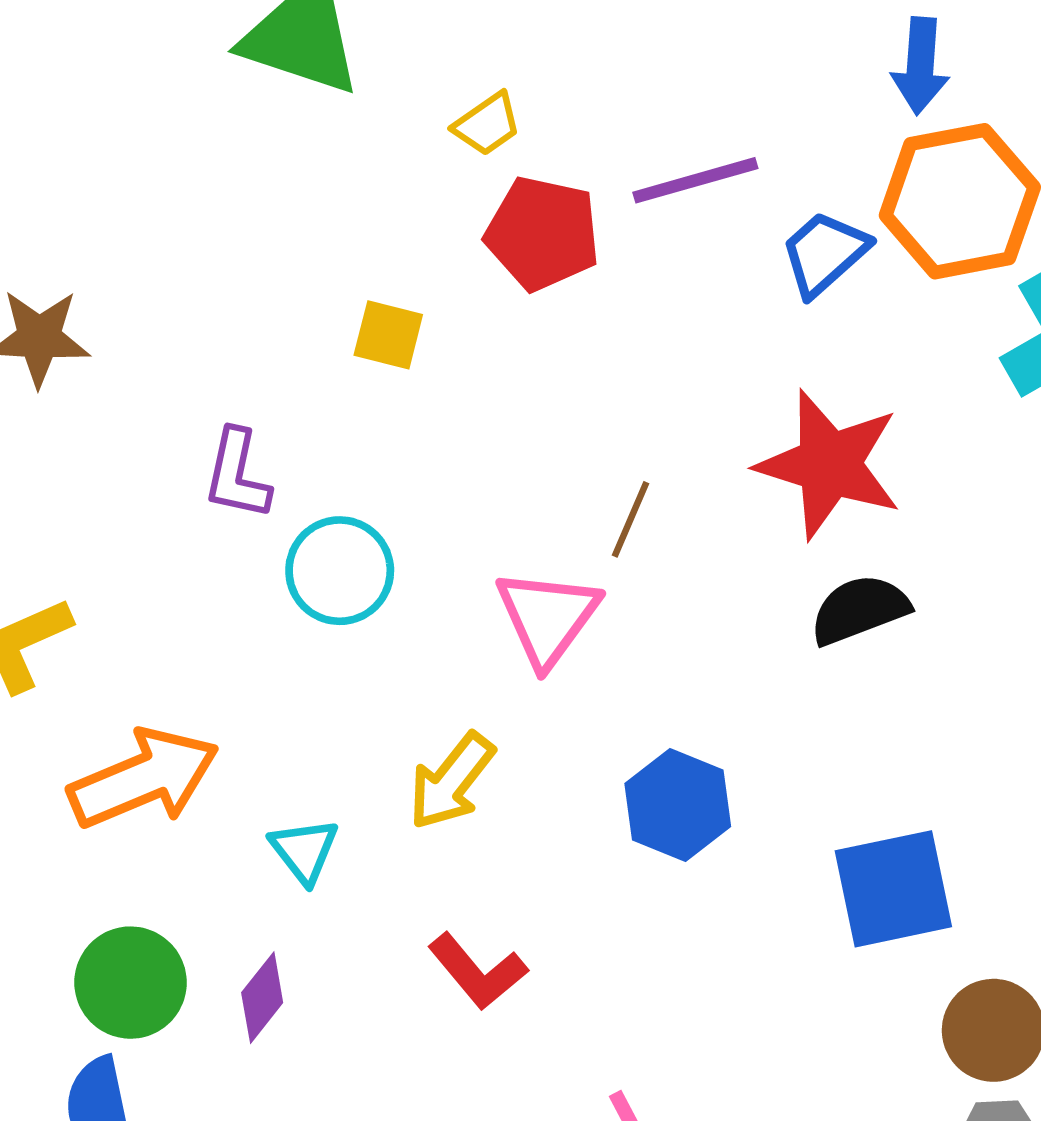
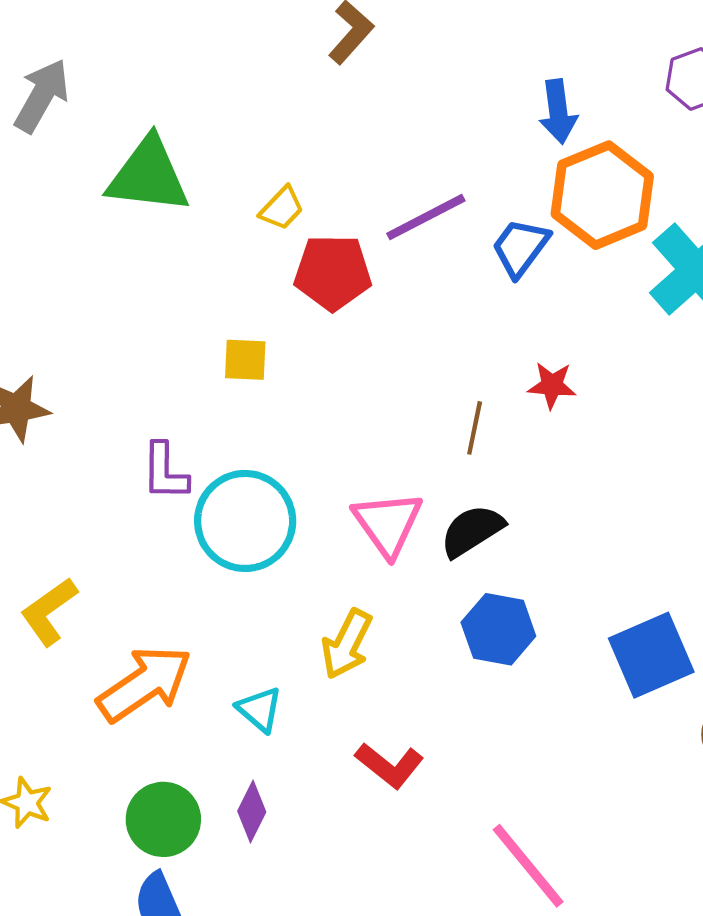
red star: (829, 464) -> (552, 385), size x0.5
brown line: (631, 519) -> (475, 428), moved
cyan circle: (340, 571) -> (245, 521), size x1.4
black semicircle: (860, 610) -> (472, 531), moved

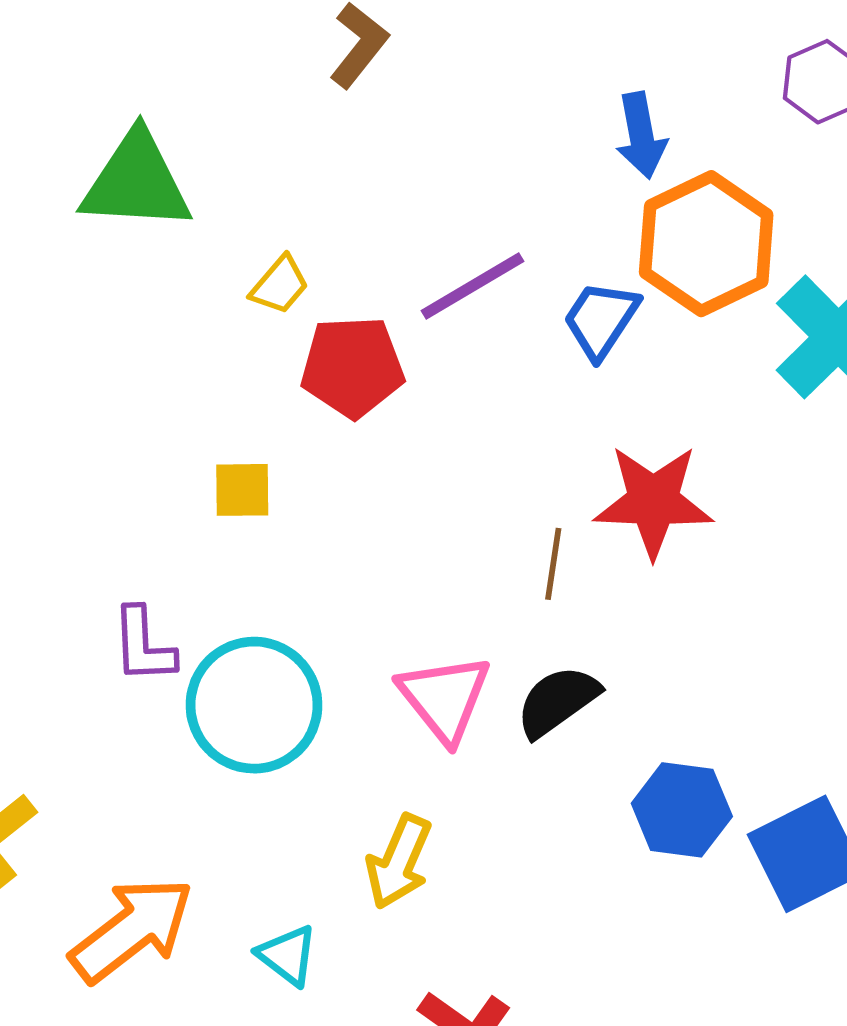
green triangle: (148, 176) -> (136, 182), moved
red star: (552, 385) -> (653, 501), size x1.8
blue hexagon: (498, 629) -> (682, 810), moved

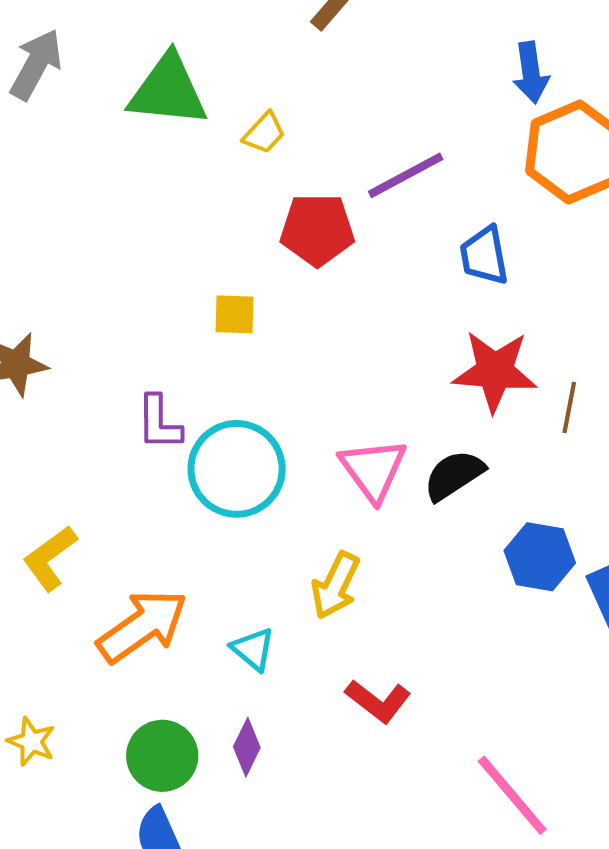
yellow trapezoid: (280, 285) -> (264, 133), moved
blue trapezoid: (601, 320) -> (484, 256), moved, turned -46
red star: (653, 501) -> (495, 371), moved
brown line: (553, 564) -> (569, 407), moved

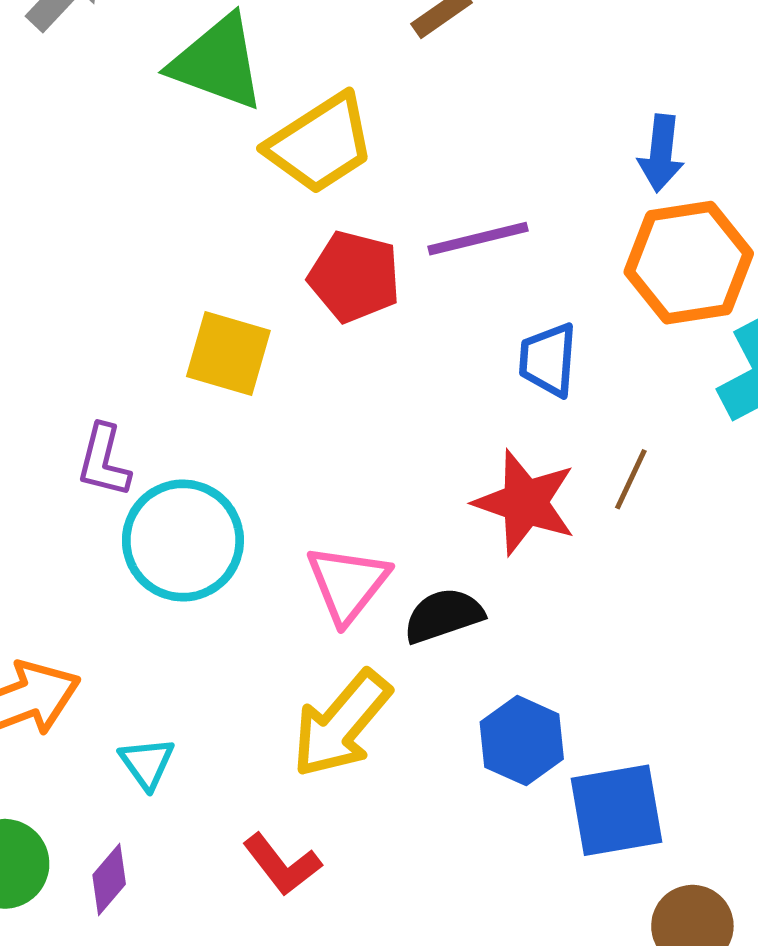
yellow trapezoid: (264, 133) -> (320, 144), size x2.0
yellow square: (235, 314) -> (228, 353), size x1.5
brown line: (569, 407) -> (631, 479), moved
yellow arrow: (335, 585) -> (341, 724), moved, size x1.4

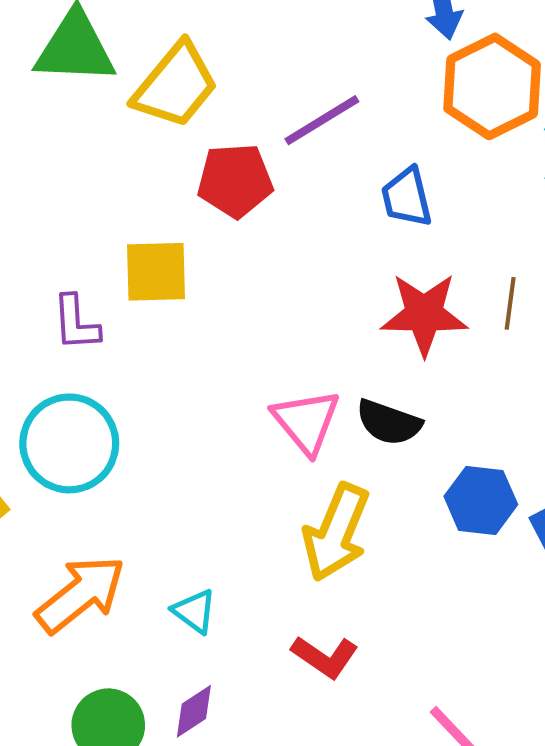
purple L-shape: (104, 461) -> (76, 323), moved
brown line: (631, 479) -> (510, 303), moved
cyan circle: (183, 541) -> (69, 443), moved
black semicircle: (443, 616) -> (389, 422), turned -124
purple diamond: (109, 880) -> (194, 711), turned 34

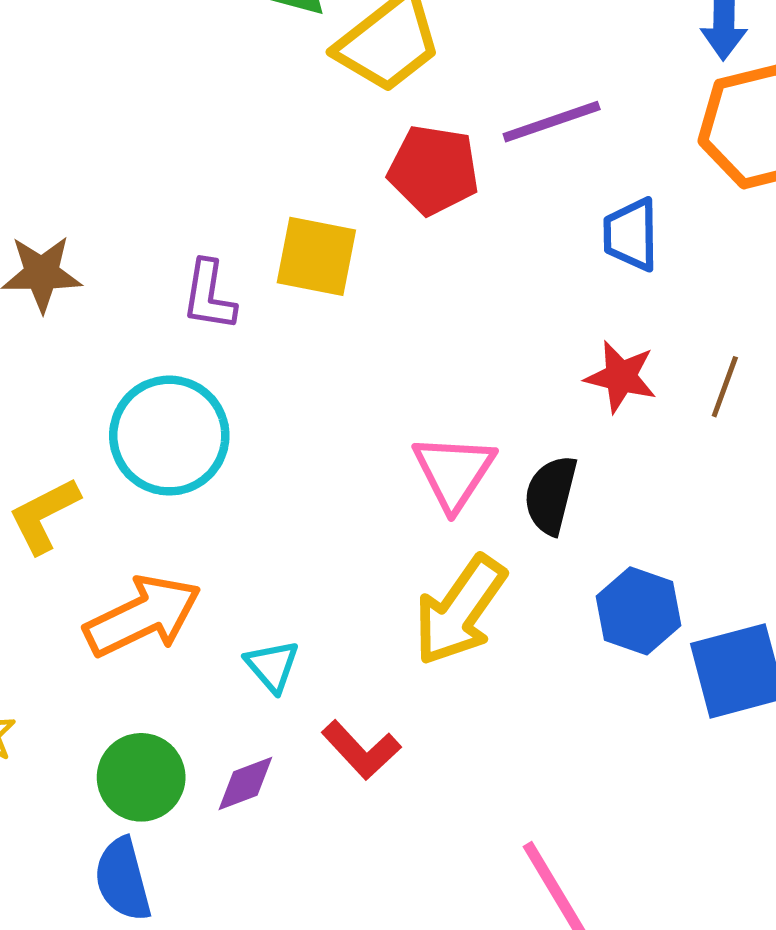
red star: (424, 314) -> (621, 377), size x0.7
black semicircle: (389, 422) -> (551, 495), turned 72
red L-shape: (325, 657) -> (361, 750), moved

